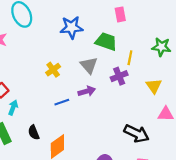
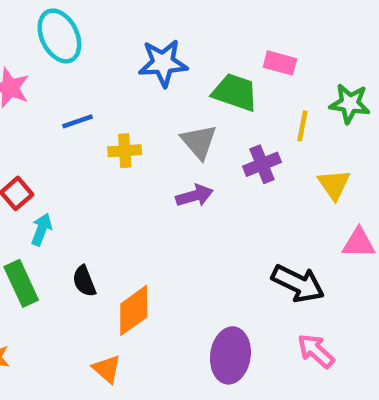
pink rectangle: (120, 14) -> (280, 63), moved, turned -64
yellow line: (130, 58) -> (302, 126), moved
yellow cross: (53, 70) -> (125, 151), turned 32
blue line: (62, 102) -> (77, 121), moved

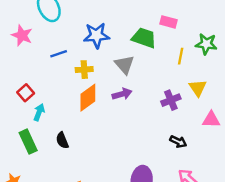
blue star: (163, 63) -> (96, 35), moved
purple cross: (262, 164) -> (171, 100), moved
black arrow: (298, 283) -> (178, 142), size x0.6
orange diamond: (134, 310) -> (88, 98), moved

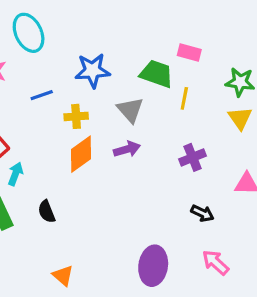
yellow line: (181, 56) -> (184, 98), moved
yellow triangle: (198, 88) -> (240, 118), moved

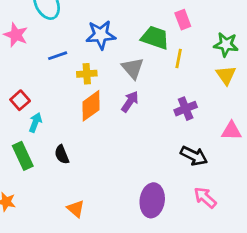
pink rectangle: (189, 52) -> (183, 20), turned 54
purple arrow: (127, 149) -> (130, 102), turned -40
black arrow: (202, 213) -> (194, 156), size x1.4

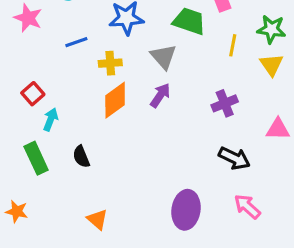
yellow line: (179, 58) -> (233, 45), moved

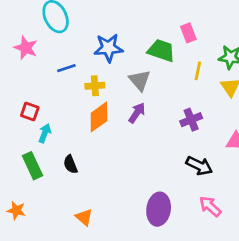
red square: (33, 94) -> (30, 112), turned -30

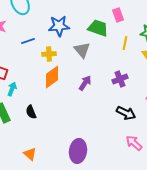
purple arrow: (137, 113) -> (85, 83), moved
purple ellipse: (159, 209) -> (78, 151), moved
orange triangle: (84, 217) -> (30, 154), moved

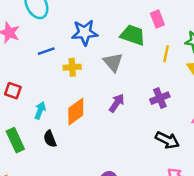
orange diamond: (52, 77) -> (76, 112), moved
cyan arrow: (12, 89) -> (40, 110), moved

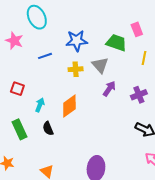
yellow cross: (72, 67) -> (76, 69), moved
purple arrow: (117, 103) -> (109, 89), moved

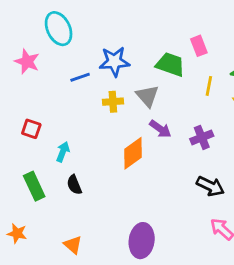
blue line: (45, 56) -> (80, 77), moved
purple arrow: (109, 89) -> (160, 129), turned 91
orange diamond: (69, 106) -> (133, 153), moved

